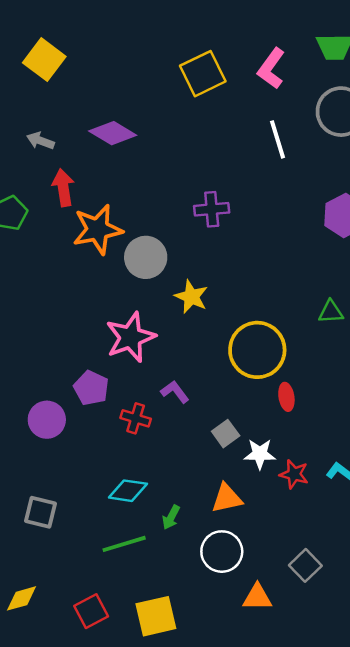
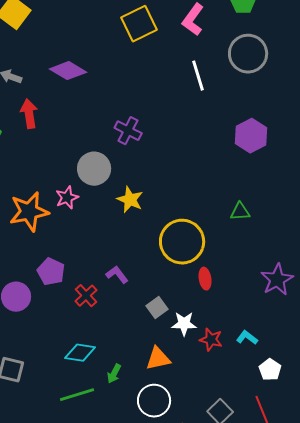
purple cross: (212, 209) -> (128, 131), moved, turned 32
orange star: (98, 229) -> (29, 212), moved
pink star: (130, 337) -> (67, 198), moved, size x0.6
red cross: (136, 418) -> (86, 296), turned 30

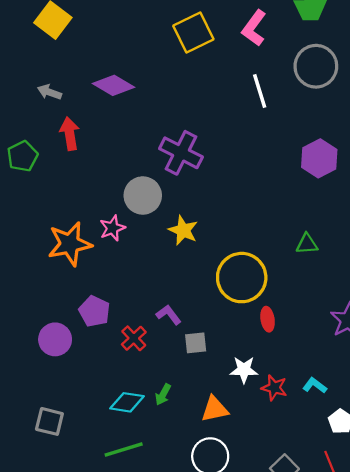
purple cross: (128, 131) -> (181, 153), size x1.4
gray square: (157, 308) -> (196, 343), moved, turned 30
green arrow: (114, 374) -> (163, 394), moved

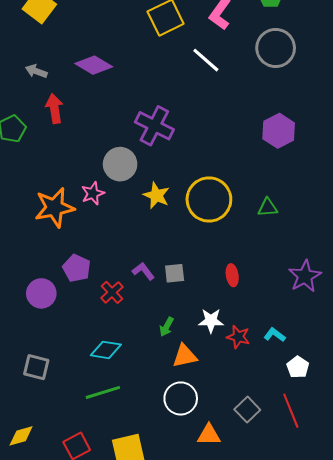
white line: (260, 91) -> (206, 60), moved, turned -32
yellow circle: (242, 278) -> (209, 199), moved
gray square: (196, 343) -> (175, 273), moved
green arrow: (163, 394) -> (167, 327), moved

